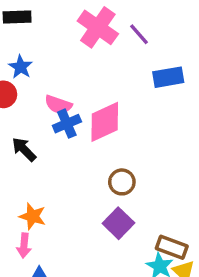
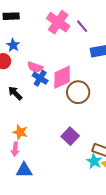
blue cross: (67, 124) -> (40, 78), turned -35
brown circle: (122, 182) -> (78, 92), moved, size x1.5

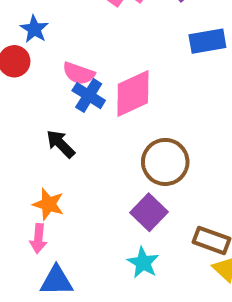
brown circle: (78, 92) -> (165, 162), moved
black arrow: (15, 93) -> (61, 144), moved
cyan star: (94, 161) -> (143, 263), moved

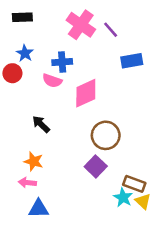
blue cross: (89, 96) -> (62, 62), moved, turned -36
pink arrow: (38, 238) -> (27, 183), turned 91
cyan star: (143, 263) -> (123, 198), moved

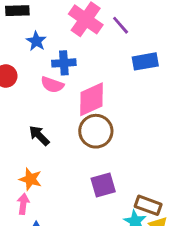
blue star: (25, 53) -> (36, 41), moved
brown circle: (106, 135) -> (96, 131), moved
purple square: (96, 166) -> (103, 185), turned 30
pink arrow: (27, 183) -> (23, 204), turned 91

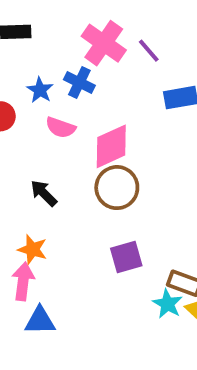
blue star: (36, 41) -> (40, 90), moved
blue cross: (64, 63) -> (79, 83), moved, turned 30
pink arrow: (23, 204) -> (23, 281), size x1.4

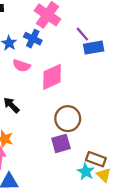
purple line: (149, 51) -> (82, 34), moved
brown circle: (117, 188) -> (68, 119), moved

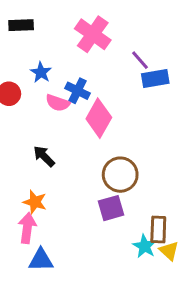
blue cross: (33, 39) -> (77, 91), moved
pink diamond: (52, 77) -> (99, 118), turned -36
brown rectangle: (96, 159) -> (158, 229), turned 72

